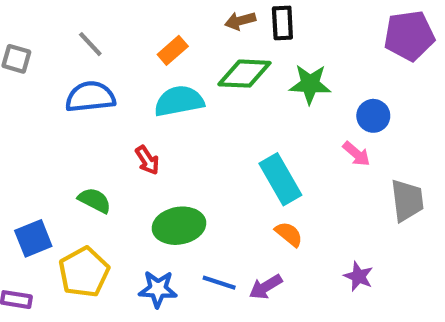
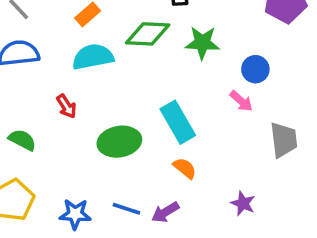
green ellipse: (179, 226) -> (119, 142), moved

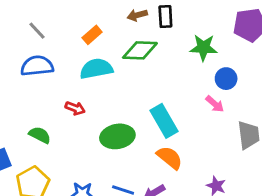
green star: (202, 43) -> (203, 48), moved
red arrow: (66, 106) -> (75, 108), turned -36
orange semicircle: (185, 168) -> (170, 158), size x1.4

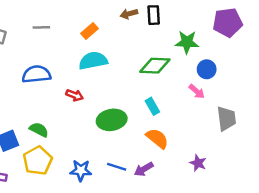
gray line: (37, 31) -> (41, 27), turned -49
green diamond: (140, 50) -> (155, 66), moved
blue semicircle: (37, 66) -> (36, 74), moved
cyan rectangle: (164, 121) -> (152, 106), size x0.6
green semicircle: (40, 135) -> (39, 130), moved

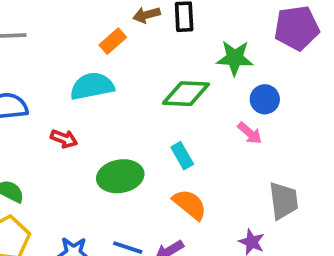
orange rectangle: (89, 31) -> (113, 41), moved
gray trapezoid: (226, 119) -> (284, 201), moved

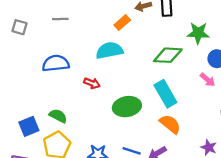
cyan rectangle: (182, 156) -> (165, 94), size x1.6

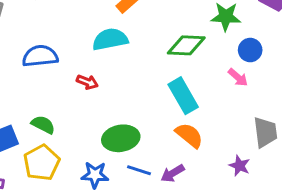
green ellipse: (127, 107) -> (121, 138), moved

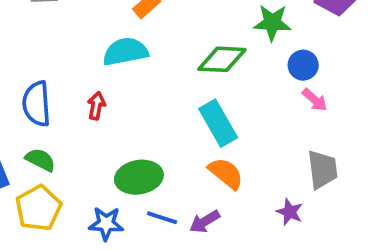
blue semicircle: (40, 56) -> (37, 104), moved, turned -88
pink arrow: (238, 77) -> (315, 100), moved
red arrow: (87, 82) -> (96, 106), turned -100

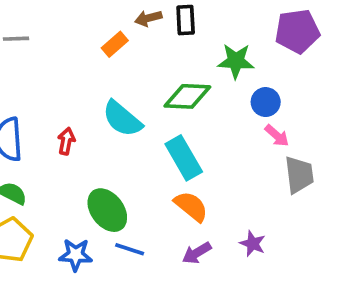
cyan semicircle: (125, 52) -> (122, 119), moved, turned -129
gray trapezoid: (322, 169) -> (299, 175), moved
green ellipse: (139, 177) -> (107, 210), turned 63
purple arrow: (205, 222) -> (197, 253), moved

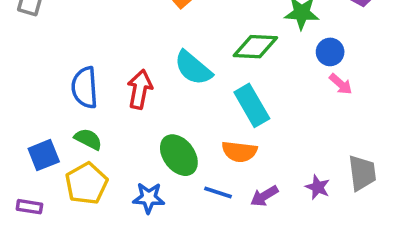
red arrow: (66, 141) -> (140, 89), size x1.5
gray trapezoid: (299, 175) -> (362, 173), moved
orange semicircle: (191, 206) -> (239, 152), moved, turned 148
blue line: (130, 249) -> (218, 192), moved

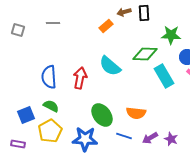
cyan rectangle: (252, 105) -> (164, 76), moved
purple star: (318, 187) -> (171, 139), moved
blue star: (149, 198) -> (85, 139), size x1.4

